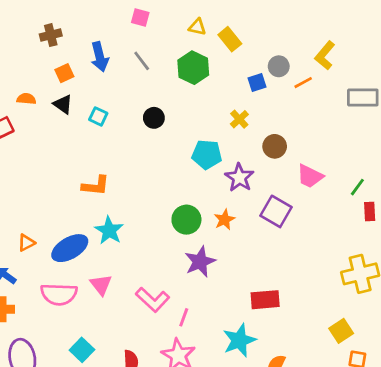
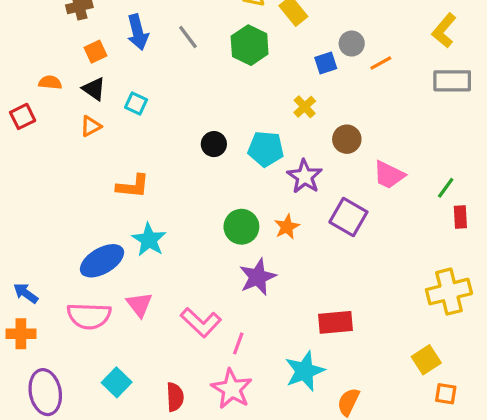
yellow L-shape: (325, 55) -> (444, 31), moved
black circle: (154, 118) -> (214, 144), moved
orange triangle: (26, 243) -> (91, 126), moved

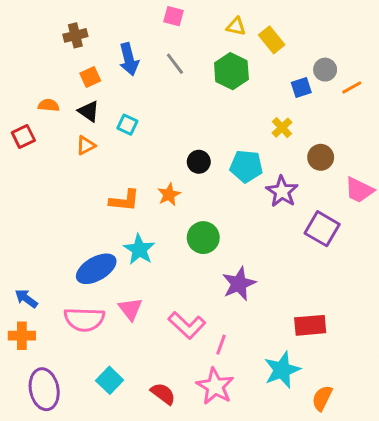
green circle: (241, 227) -> (203, 238), moved
orange star: (287, 227) -> (169, 194), moved
red semicircle: (175, 397) -> (163, 394), turned -50

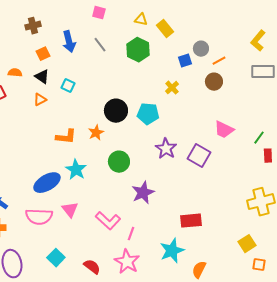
brown circle: (321, 157) -> (214, 82), moved
black circle: (199, 162) -> (116, 111), size x1.5
purple star: (282, 192) -> (166, 149), moved

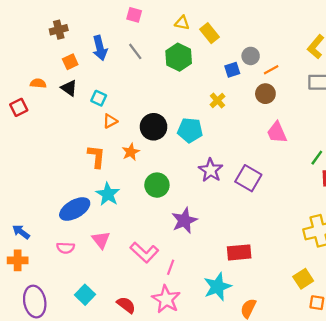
orange triangle: (40, 100) -> (110, 121), moved
pink trapezoid: (224, 130) -> (277, 132), moved, turned 40
orange L-shape: (66, 137) -> (96, 156), turned -90
pink semicircle: (39, 217) -> (66, 248), size x0.6

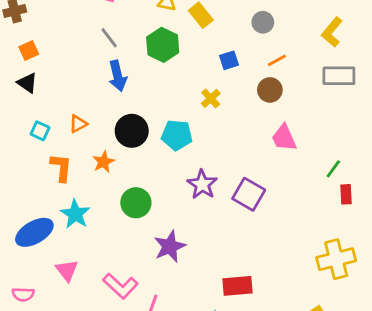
blue arrow: (100, 48) -> (118, 76), moved
gray circle: (251, 56) -> (263, 22), moved
cyan square: (99, 98) -> (40, 131), moved
pink semicircle: (66, 248) -> (23, 294), moved

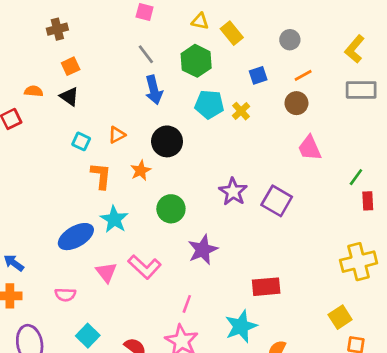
cyan pentagon: (177, 135) -> (209, 104), moved
pink L-shape: (120, 286) -> (145, 267), moved

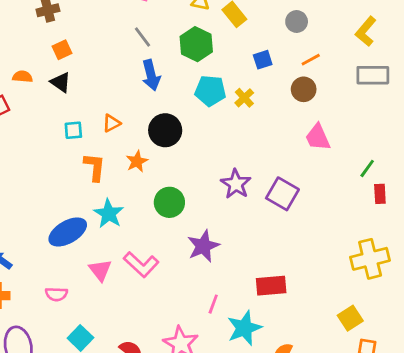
cyan square: (81, 141) -> (73, 130), turned -30
pink line: (187, 304) -> (213, 304), moved

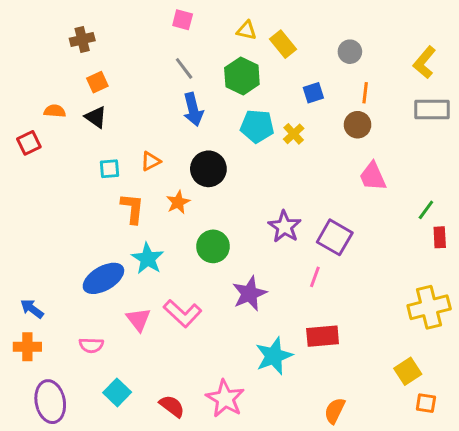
orange line: (311, 60) -> (365, 93), turned -54
pink line: (213, 304) -> (315, 277), moved
cyan star: (244, 328) -> (274, 356), moved

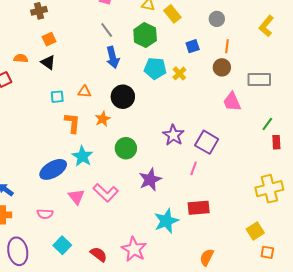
gray rectangle: (432, 109) -> (259, 80), moved
orange triangle: (151, 161) -> (84, 92), turned 32

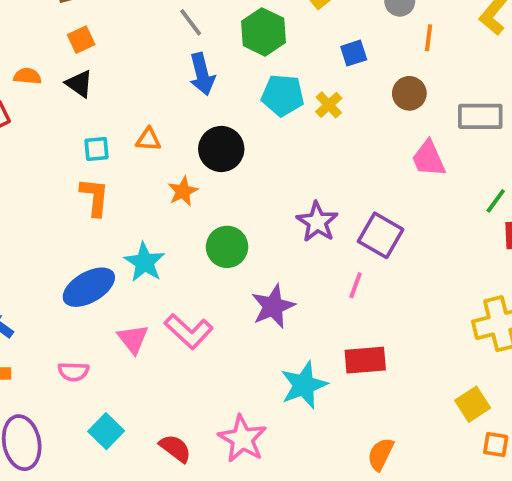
orange line: (227, 46) -> (429, 38), moved
orange L-shape: (72, 123) -> (95, 197), moved

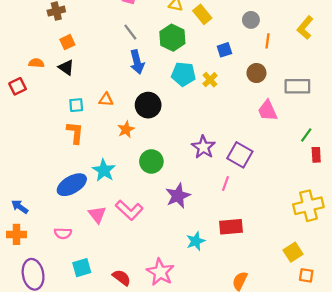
cyan star: (304, 385) -> (196, 241), size x0.7
cyan square: (106, 431) -> (82, 268), turned 30

